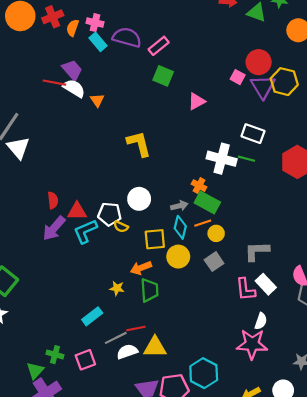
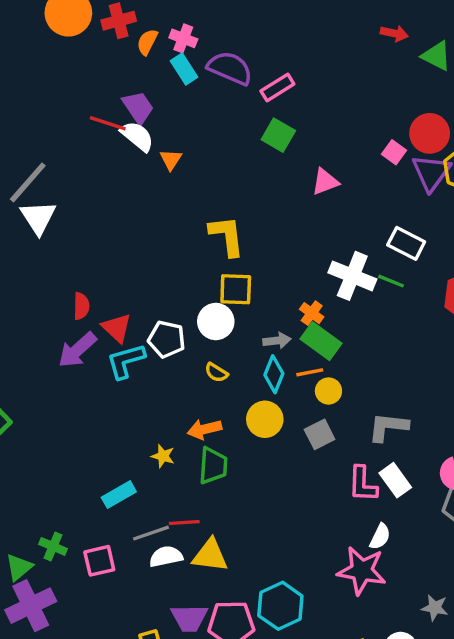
red triangle: (77, 211) -> (117, 328), turned 36
yellow semicircle: (121, 227) -> (216, 372), moved
yellow square: (155, 239) -> (236, 289), moved

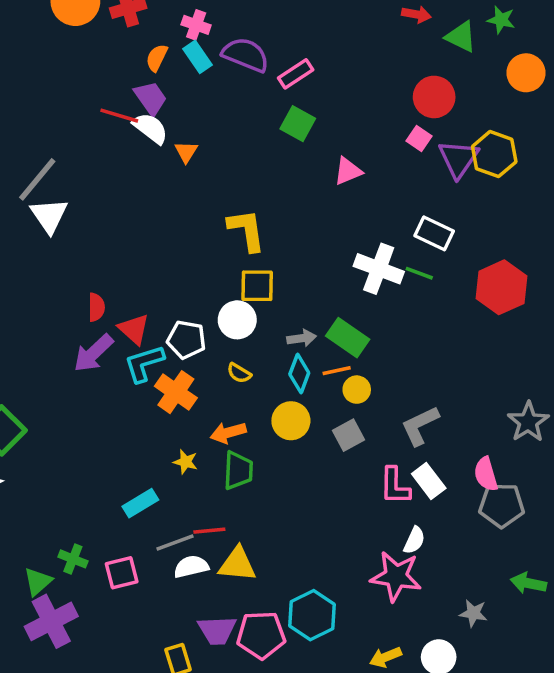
orange semicircle: (147, 42) -> (157, 58), moved
red circle: (430, 133) -> (434, 97), moved
orange cross: (312, 313) -> (176, 392), moved, size x1.6
gray L-shape: (388, 427) -> (420, 426), turned -30

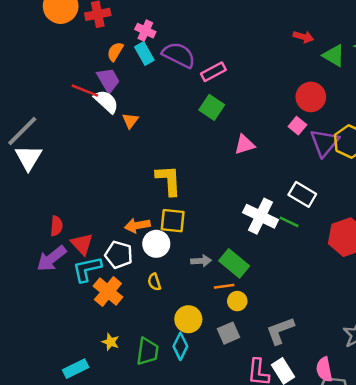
yellow semicircle: (239, 373) -> (154, 282), turned 36
cyan diamond: (299, 373) -> (180, 346), moved
orange arrow: (228, 433) -> (137, 226), moved

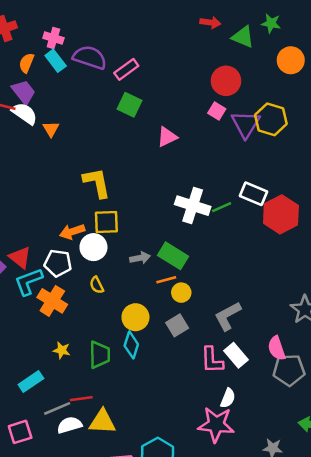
white rectangle: (302, 194) -> (253, 194), moved
green line: (289, 222) -> (222, 207), turned -42

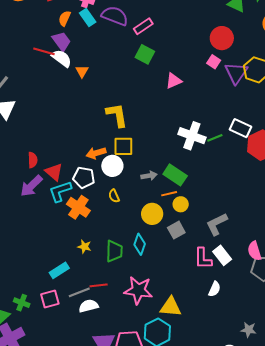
yellow circle: (135, 317) -> (152, 214), moved
yellow triangle: (102, 422) -> (171, 307), moved
pink star: (216, 425) -> (138, 290), moved
pink square: (20, 432) -> (50, 299), moved

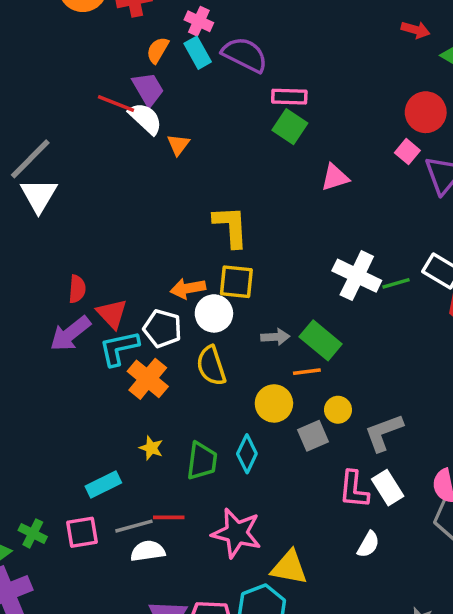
pink rectangle: (143, 26) -> (289, 97), moved, turned 30
yellow semicircle: (114, 196) -> (211, 366), size x1.6
yellow circle: (181, 204) -> (338, 410), moved

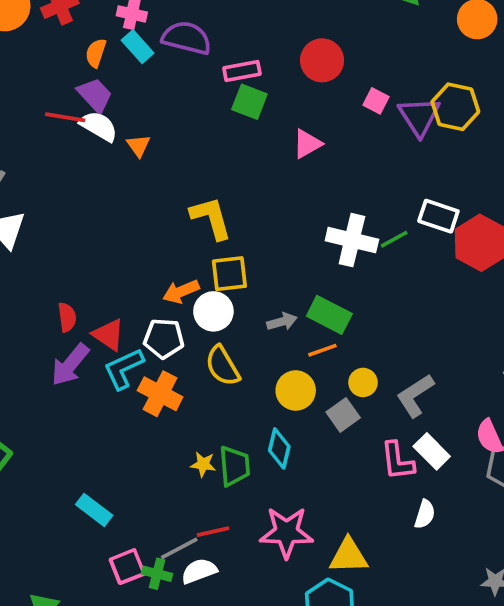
red circle: (426, 112) -> (322, 60), moved
yellow star: (151, 448) -> (203, 464), moved
cyan rectangle: (103, 485) -> (94, 510), moved, turned 76
green cross: (33, 533) -> (157, 574), moved

